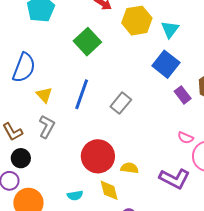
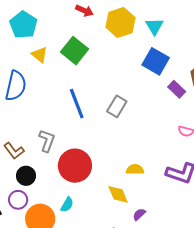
blue line: (82, 94) -> (77, 104), turned -32
yellow triangle: (44, 95) -> (40, 55), moved
red circle: (98, 156) -> (75, 166), moved
cyan semicircle: (75, 195) -> (67, 205), moved, turned -42

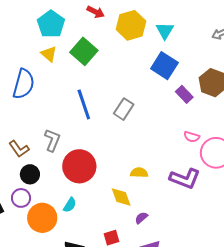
cyan pentagon: (23, 25) -> (51, 24), moved

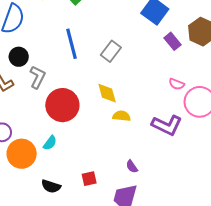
black circle: (30, 174) -> (19, 57), moved
yellow diamond: (121, 197) -> (107, 93), moved
purple semicircle: (141, 218) -> (132, 166), moved, turned -88

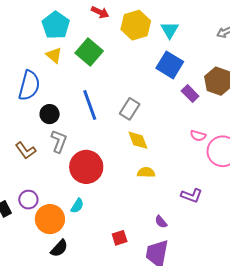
black circle: (19, 57) -> (50, 114), moved
yellow diamond: (107, 93) -> (138, 140), moved
purple L-shape: (167, 125) -> (192, 196), moved, size x0.7
black semicircle: (51, 186) -> (59, 248), moved, turned -60

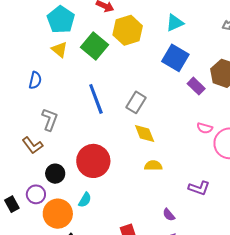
yellow hexagon: (136, 25) -> (128, 30), moved
cyan triangle: (170, 30) -> (175, 23), turned 36
blue semicircle: (29, 86) -> (35, 80), size x0.6
black circle: (50, 114) -> (55, 174), moved
gray L-shape: (59, 141) -> (50, 119), moved

